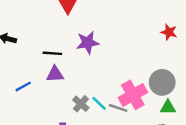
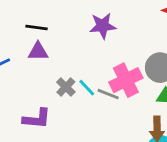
purple star: (88, 43) -> (103, 26), moved

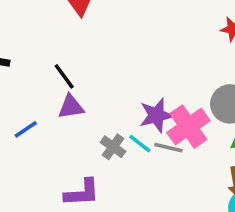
purple star: (103, 26) -> (156, 115), moved
black line: (36, 27) -> (64, 76), turned 55

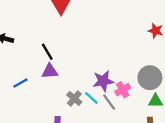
pink cross: (188, 127) -> (123, 90), size x0.6
gray line: (168, 148) -> (109, 102), turned 36

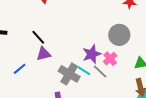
gray circle: (150, 78) -> (119, 35), moved
gray cross: (74, 99) -> (69, 74), size x1.5

